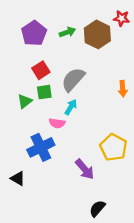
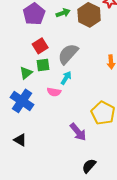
blue cross: (41, 147) -> (22, 101), moved, turned -30

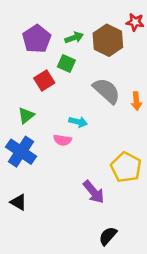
gray semicircle: (68, 54) -> (107, 91), moved, turned 90
green square: (43, 65) -> (66, 64), moved, turned 32
cyan arrow: (66, 78) -> (78, 122), turned 72

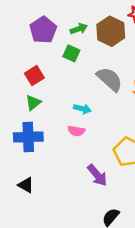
red square: (44, 80) -> (34, 76), moved
pink semicircle: (62, 140) -> (76, 131), moved
blue cross: (21, 152) -> (28, 137), turned -36

